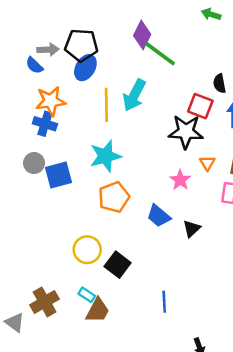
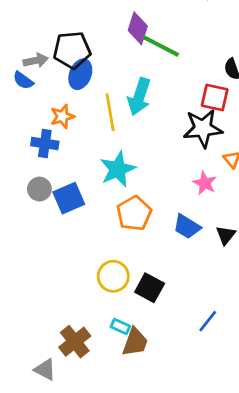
orange star: (51, 101) -> (62, 116), moved, size x0.7
blue line: (164, 302) -> (208, 321), turned 50

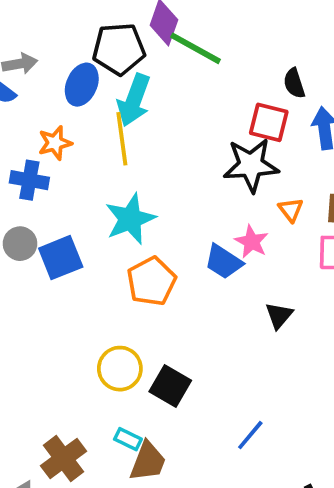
black pentagon: (72, 50) -> (119, 49), moved
cyan arrow: (139, 97) -> (134, 100), moved
blue trapezoid: (187, 227) -> (224, 262), moved

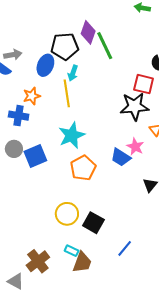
green line: (195, 48) -> (105, 46), turned 36
cyan arrow: (134, 100) -> (73, 73), size x0.6
blue line: (250, 435) -> (125, 248), moved

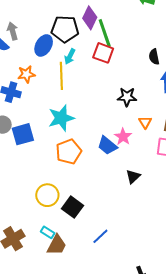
gray arrow: (13, 55) -> (13, 31), turned -102
red square: (144, 84) -> (103, 53), moved
black star: (135, 107) -> (127, 97), size x0.7

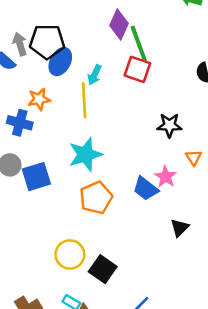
black pentagon: (65, 29) -> (47, 42), moved

